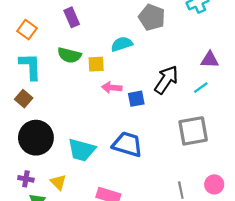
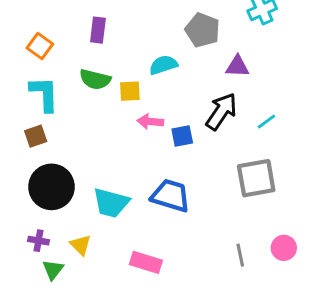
purple rectangle: (72, 17) -> (98, 30), turned 30
purple triangle: (210, 60) -> (237, 66), moved
brown square: (24, 99) -> (36, 136), turned 30

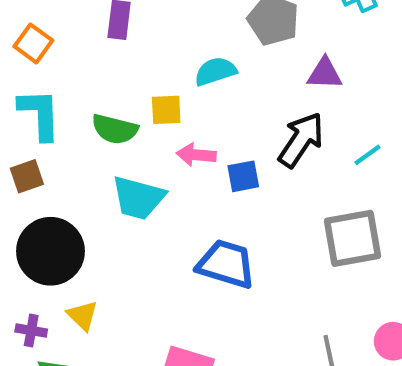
green semicircle: (95, 79) -> (115, 129), moved
cyan trapezoid: (111, 203) -> (138, 198), moved
yellow triangle: (81, 245) -> (83, 316), moved

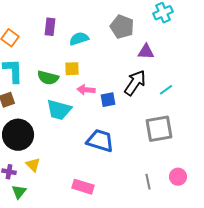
cyan semicircle: (215, 71) -> (79, 39), moved

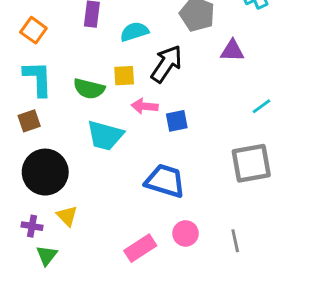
black arrow: (135, 83) -> (166, 64), moved
pink circle: (178, 177) -> (186, 233), moved
pink rectangle: (83, 187) -> (140, 248), turned -50

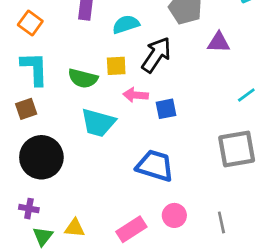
yellow triangle: (67, 216) -> (75, 228), moved, turned -40

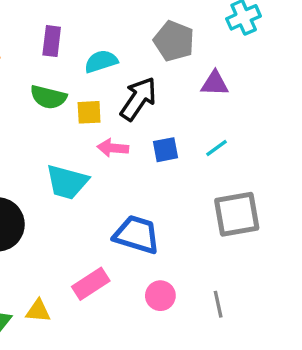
green semicircle: (83, 78) -> (48, 97), moved
cyan line: (246, 95) -> (216, 148), moved
blue square: (166, 109) -> (165, 150), moved
pink rectangle: (131, 229) -> (91, 284), moved

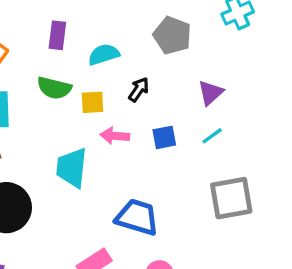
purple triangle: (215, 83) -> (211, 93), moved, turned -44
black arrow: (138, 99) -> (139, 90), size x0.6
cyan trapezoid: (67, 182) -> (72, 168), turned 81

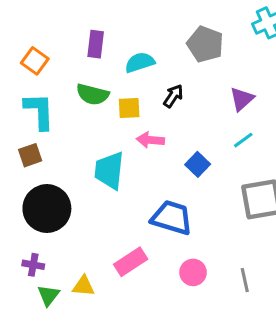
blue square: (164, 137) -> (198, 164), moved, turned -35

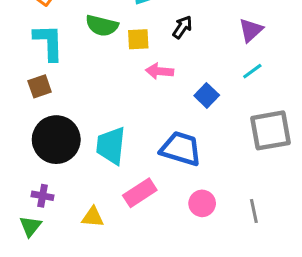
cyan trapezoid: (109, 170) -> (111, 146), moved
green triangle: (48, 295) -> (30, 226), moved

